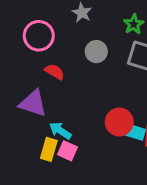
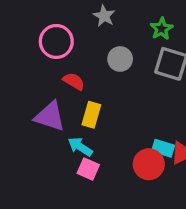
red circle: (119, 122) -> (149, 164), moved
yellow rectangle: (49, 149) -> (91, 115), moved

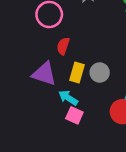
gray circle: (120, 59) -> (100, 72), moved
red semicircle: (74, 81) -> (63, 46), turned -102

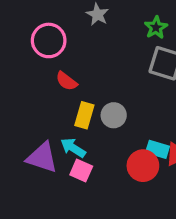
red semicircle: (63, 46) -> (67, 81), turned -72
purple triangle: (44, 74) -> (42, 158), moved

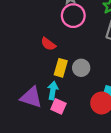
pink circle: (49, 40) -> (73, 16), moved
cyan arrow: (73, 148) -> (53, 90), turned 66

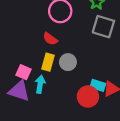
red semicircle: (48, 44) -> (50, 39), moved
pink square: (58, 106) -> (24, 72), moved

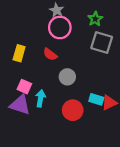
yellow rectangle: (48, 62) -> (19, 53), moved
red circle: (88, 97) -> (73, 110), moved

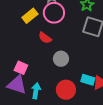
yellow rectangle: (19, 53) -> (30, 16), moved, turned 35
cyan arrow: (40, 98) -> (36, 91), moved

